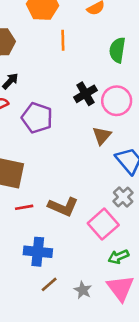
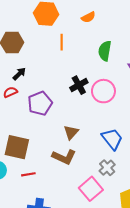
purple pentagon: (37, 118) -> (40, 103), turned 30
brown triangle: (102, 136) -> (71, 132), moved
brown L-shape: (63, 207) -> (64, 157), moved

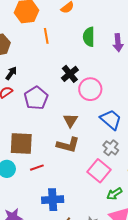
pink circle: (103, 91) -> (90, 89), moved

